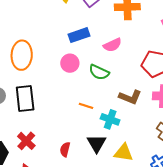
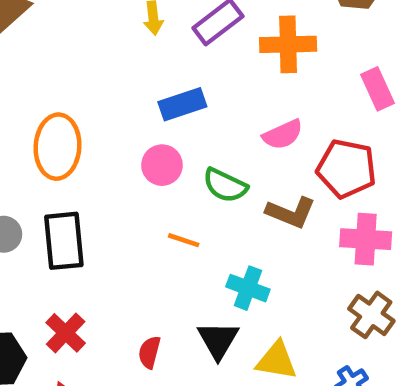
pink semicircle: (112, 45) -> (283, 134), moved
brown L-shape: (130, 97) -> (291, 212), moved
orange line: (86, 106) -> (184, 240), moved

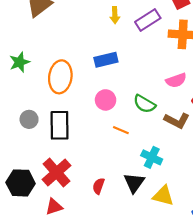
blue rectangle: (182, 104) -> (106, 60), moved
pink circle: (162, 165) -> (106, 100), moved
red cross: (66, 333) -> (56, 173), size x1.4

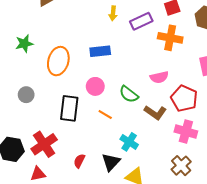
black rectangle: (60, 125) -> (69, 108), moved

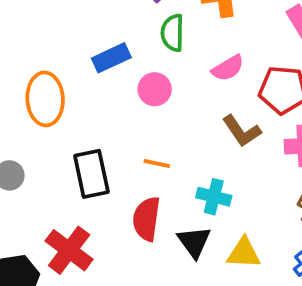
pink circle: (95, 86) -> (155, 89), moved
green semicircle: (129, 94) -> (172, 33), moved, turned 72
brown L-shape: (155, 113) -> (242, 131), turned 40
red semicircle: (79, 161) -> (146, 219), moved, size x1.6

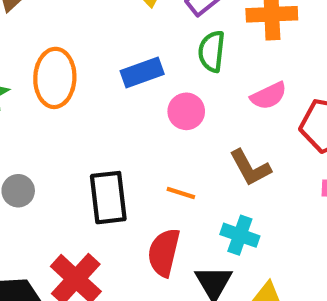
orange ellipse: (45, 99) -> (55, 78), moved
brown L-shape: (242, 131) -> (250, 168), moved

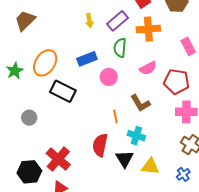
orange ellipse: (55, 78) -> (45, 63), turned 32
orange line: (181, 193) -> (115, 116), moved, turned 64
black rectangle: (108, 198) -> (63, 91), moved, turned -55

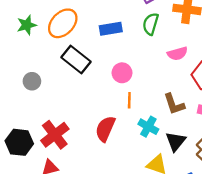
pink circle: (109, 77) -> (122, 73), moved
brown L-shape: (140, 103) -> (174, 104), moved
black triangle: (125, 159) -> (176, 141), moved

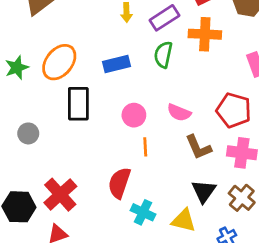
pink semicircle: (177, 54) -> (179, 113), moved, turned 42
black rectangle: (76, 60) -> (78, 104), turned 56
cyan cross: (148, 127) -> (143, 212), moved

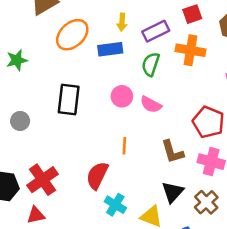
orange ellipse: (59, 62) -> (72, 35), moved
blue rectangle: (117, 64) -> (110, 49), moved
pink semicircle: (179, 113) -> (151, 105), moved
pink circle: (134, 115) -> (122, 96), moved

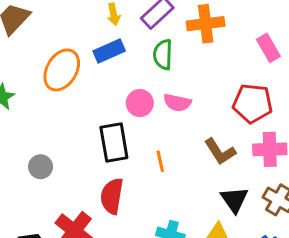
orange ellipse: (72, 35) -> (62, 70), moved
black rectangle: (69, 99) -> (114, 143), moved
gray circle: (20, 121) -> (41, 167), moved
red semicircle: (97, 175) -> (112, 196), moved

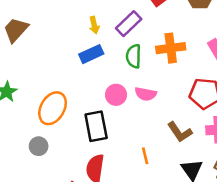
orange cross: (206, 24) -> (171, 48), moved
orange ellipse: (62, 70) -> (53, 108), moved
orange line: (160, 161) -> (145, 156), moved

